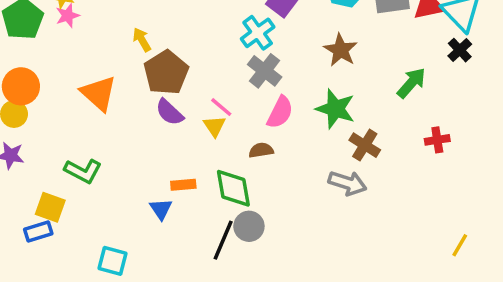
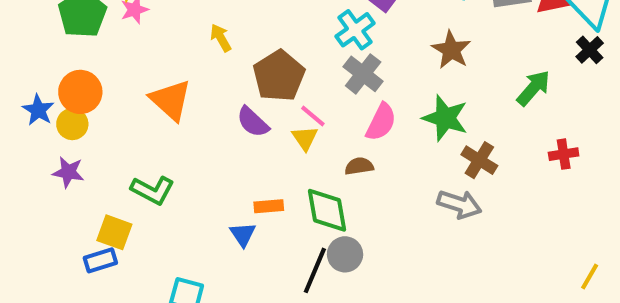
brown pentagon: (166, 73) -> (279, 76), moved

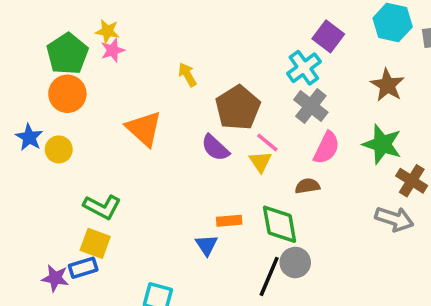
orange circle: (80, 92) -> (67, 94), moved
purple star: (68, 172) -> (55, 278), moved
green L-shape: (153, 190) -> (102, 207), moved

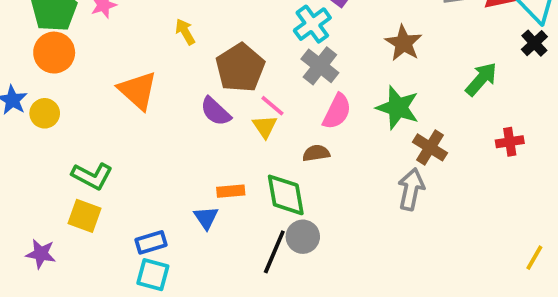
gray arrow: (394, 219) -> (411, 189), turned -96
blue rectangle: (83, 268) -> (151, 242), moved

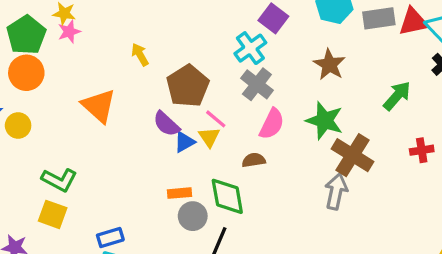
brown cross: (430, 147) -> (352, 155), size x1.4
blue triangle: (206, 218) -> (184, 142), moved, turned 35
gray circle: (303, 237) -> (193, 216), moved

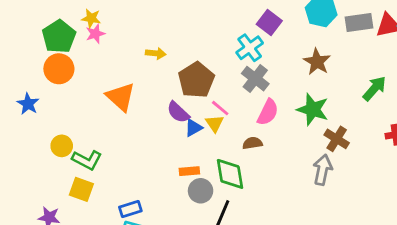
yellow arrow: (140, 55) -> (156, 53), turned 126
yellow circle: (18, 126) -> (62, 146), moved
brown cross: (352, 155) -> (337, 139), size x0.7

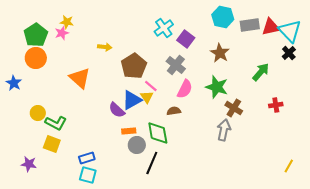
yellow star: (91, 18) -> (67, 22), moved
purple square: (269, 23) -> (186, 39), moved
cyan cross: (250, 48) -> (164, 28), moved
purple semicircle: (178, 112) -> (117, 110), moved
blue triangle: (194, 128) -> (132, 100), size x1.5

